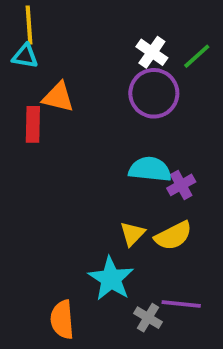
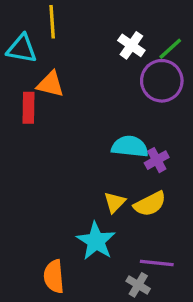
yellow line: (29, 25) -> (52, 22), moved
cyan triangle: (25, 56) -> (22, 49), size x1.4
purple circle: (154, 93) -> (162, 81), moved
gray cross: (148, 318) -> (138, 285), moved

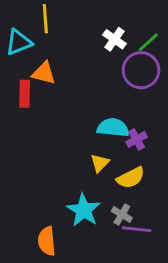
cyan triangle: (22, 49) -> (19, 42), turned -32
yellow triangle: (115, 202) -> (100, 163), moved
gray cross: (138, 285) -> (122, 215), moved

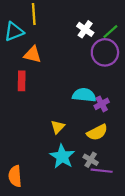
red rectangle: (25, 94) -> (22, 81), moved
yellow triangle: (100, 163) -> (58, 127), moved
orange semicircle: (47, 241) -> (15, 176), moved

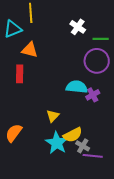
green line: (110, 32) -> (101, 39), moved, turned 42
purple circle: (105, 52) -> (97, 61), moved
yellow semicircle: (97, 132) -> (73, 135), moved
orange semicircle: (15, 176) -> (14, 133), moved, turned 42

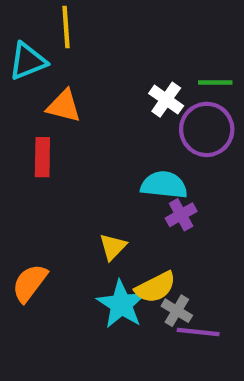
white cross: (78, 27) -> (166, 100), moved
purple cross: (93, 95) -> (181, 215), moved

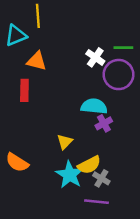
orange semicircle: (30, 283) -> (17, 162), turned -95
purple line: (198, 332) -> (97, 202), moved

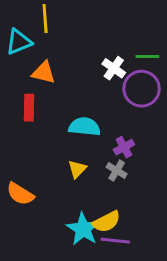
cyan semicircle: (94, 106) -> (85, 127), moved
yellow semicircle: (89, 165) -> (106, 222), moved
cyan star: (70, 175) -> (83, 229), moved
gray cross: (101, 178) -> (117, 171), moved

